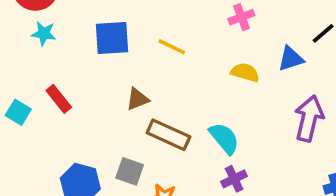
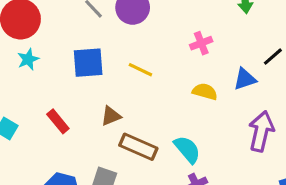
cyan star: (44, 34) -> (28, 59), turned -30
red rectangle: (59, 99) -> (58, 121), moved

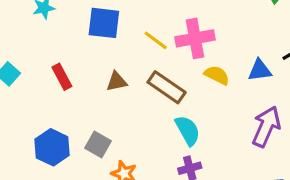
pink cross: (201, 43) -> (195, 38), moved, size x1.6
brown rectangle: (138, 147) -> (167, 87), moved

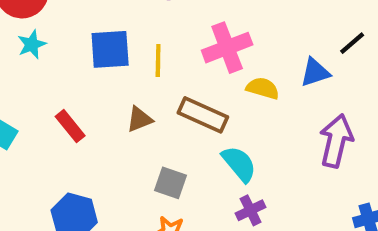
yellow line: (156, 40) -> (158, 60), moved, turned 65
gray square: (98, 145) -> (171, 183), moved

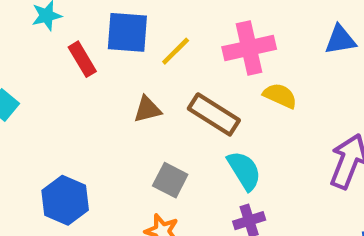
yellow line: (158, 60) -> (176, 51), turned 36
blue triangle: (315, 72) -> (340, 40), moved
red rectangle: (70, 126) -> (82, 59), moved

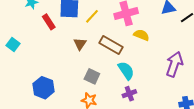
brown triangle: (147, 109) -> (80, 44), turned -40

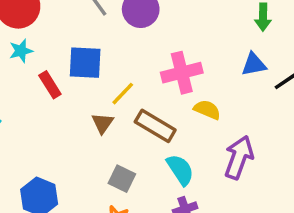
yellow line: (92, 16) -> (123, 94), moved
purple arrow: (174, 64) -> (239, 157), moved

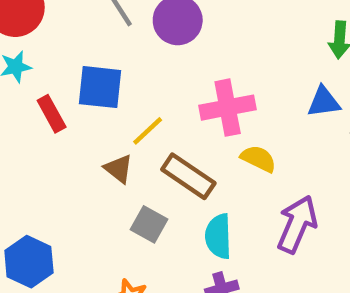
brown triangle: (103, 123) -> (119, 169), turned -30
cyan semicircle: (180, 170) -> (218, 236), turned -152
gray square: (122, 179) -> (149, 224), moved

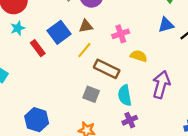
blue square: (100, 87) -> (59, 32), turned -35
pink cross: (228, 108) -> (121, 34), size x0.7
brown triangle: (119, 169) -> (86, 26), moved, turned -40

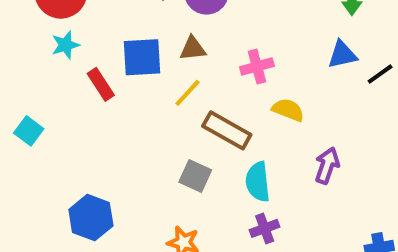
blue square: (59, 32) -> (142, 57), turned 30
purple arrow: (161, 85) -> (327, 166), size x0.7

